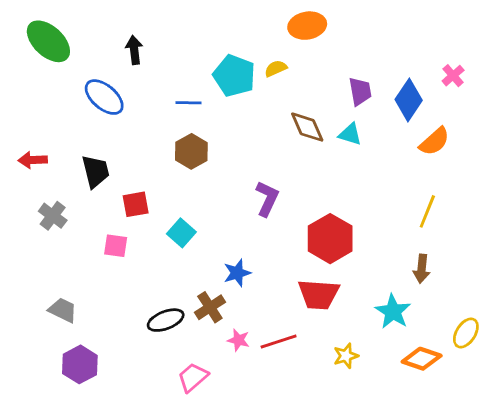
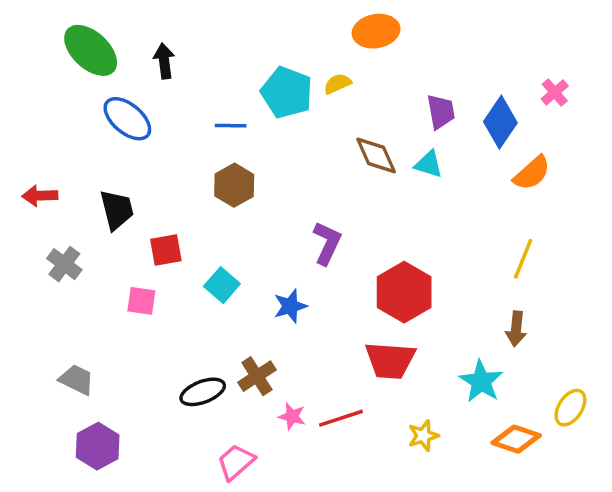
green ellipse: (48, 41) -> (91, 50), moved
blue star: (237, 273) -> (290, 306), moved

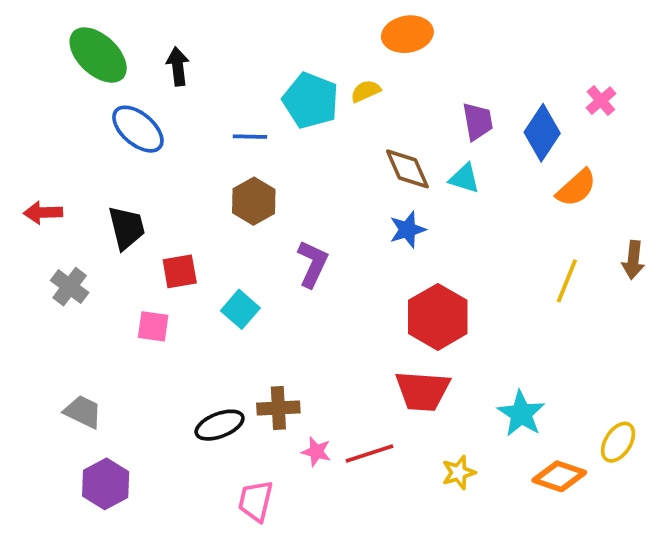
purple L-shape: (327, 243) -> (313, 264), moved
blue star: (290, 306) -> (407, 230), moved
brown arrow: (516, 329) -> (633, 260), moved
brown cross: (257, 376) -> (278, 408), turned 30
pink trapezoid: (236, 462) -> (256, 501), turned -36

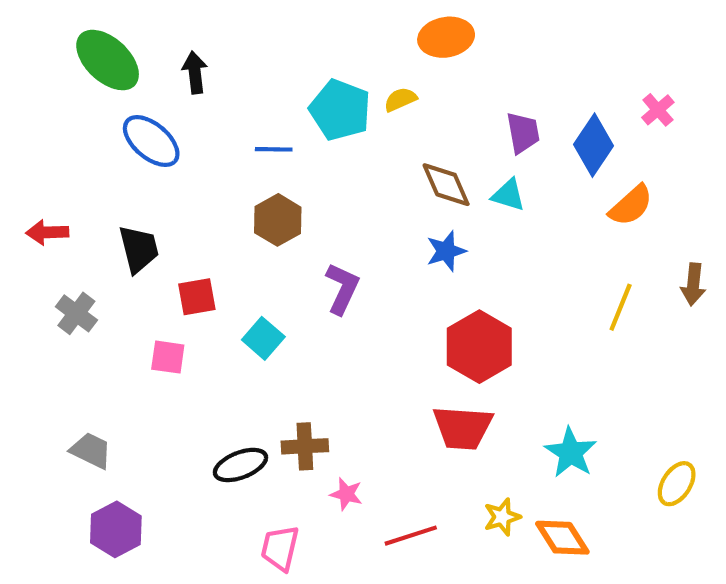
red line: (369, 454) -> (411, 536), moved
orange diamond: (559, 476) -> (562, 538), moved, turned 39

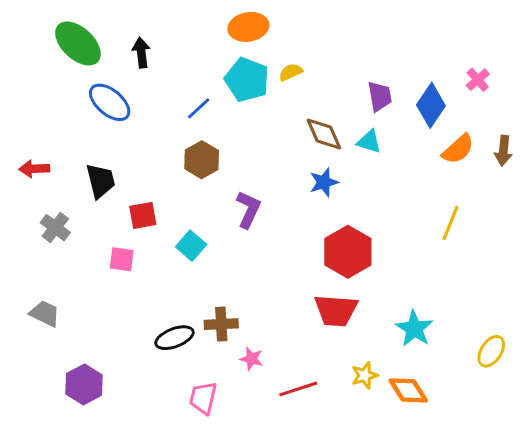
orange ellipse: (446, 37) -> (248, 27), moved
blue line: (274, 149) -> (199, 108), turned -44
brown arrow: (693, 284) -> (503, 151), moved
gray trapezoid: (91, 450) -> (45, 314), moved

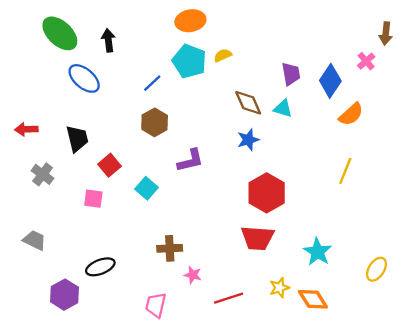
brown arrow: (503, 151) -> (386, 33), moved
purple L-shape: (248, 209) -> (190, 161), turned 52
red square: (143, 215) -> (110, 165), turned -30
black ellipse: (174, 338) -> (100, 267), moved

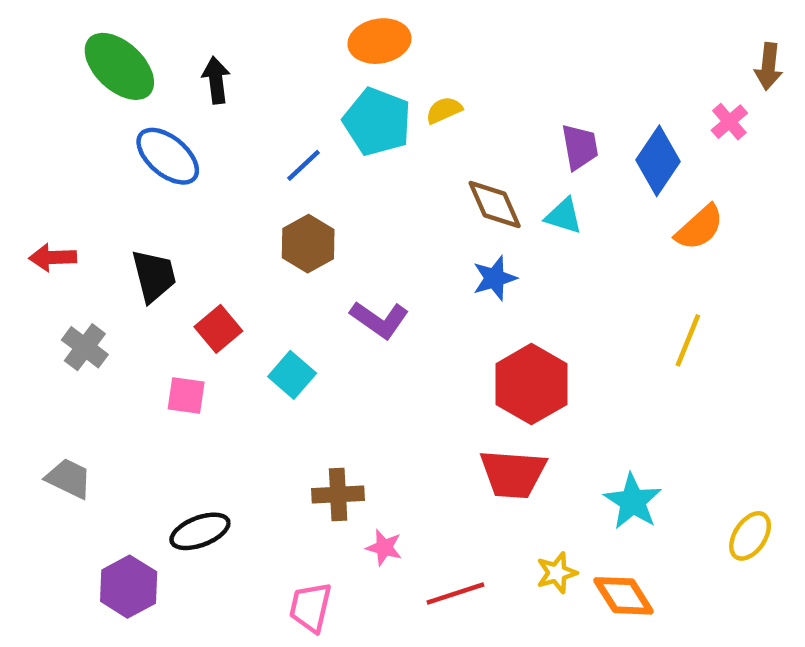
purple L-shape: (190, 161) -> (379, 320), turned 48

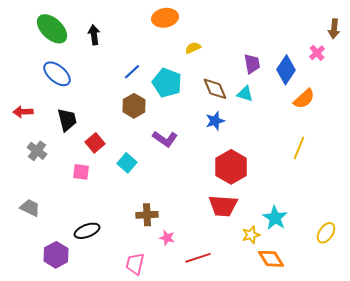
cyan pentagon: (377, 122) -> (167, 83), moved
blue ellipse: (168, 156) -> (57, 74), moved
yellow star: (557, 573) -> (251, 235), moved

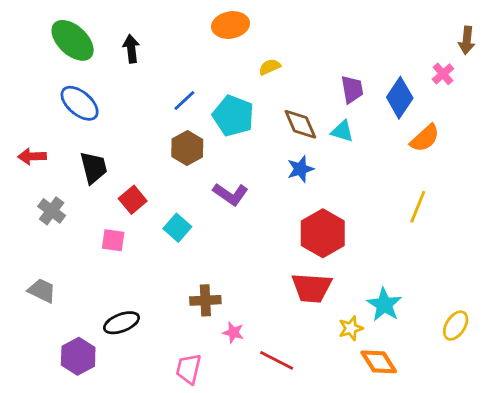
red line: (198, 258) -> (277, 360), turned 45

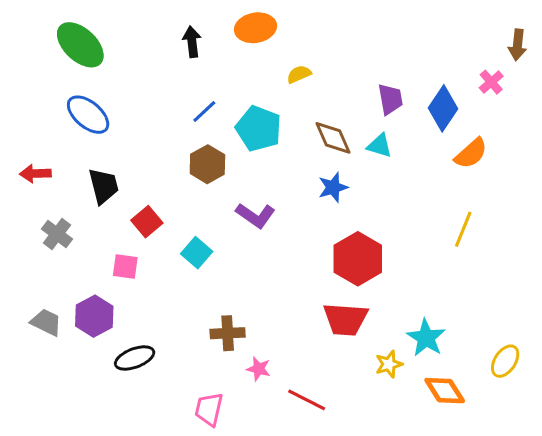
black arrow: (131, 49) -> (192, 42), moved
purple hexagon: (78, 356) -> (94, 316), moved
orange diamond: (379, 362) -> (445, 391), moved

